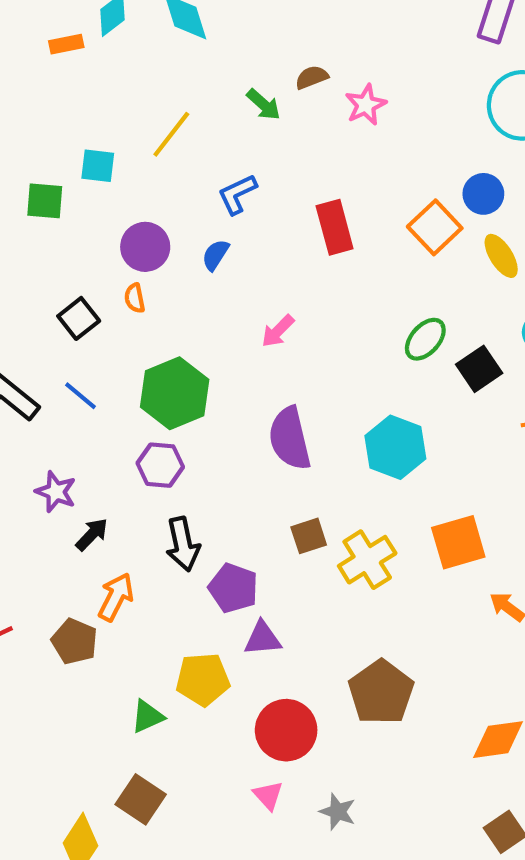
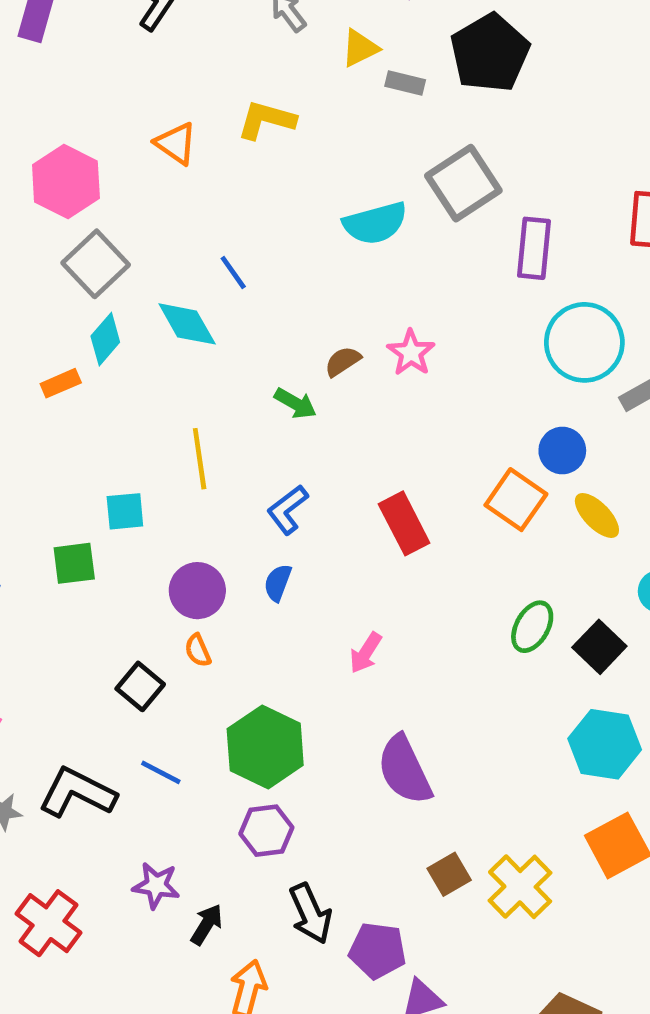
pink star: (366, 105) -> (411, 353), moved
yellow line: (171, 134) -> (200, 459), turned -34
cyan hexagon: (395, 447) -> (605, 744), moved

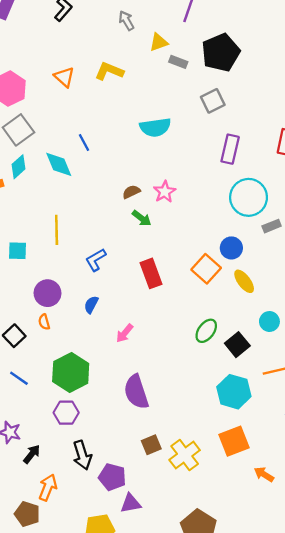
gray square: (463, 183) -> (213, 101), moved, size x0.7
green arrow: (295, 403) -> (142, 218), moved
blue semicircle: (278, 583) -> (91, 305), moved

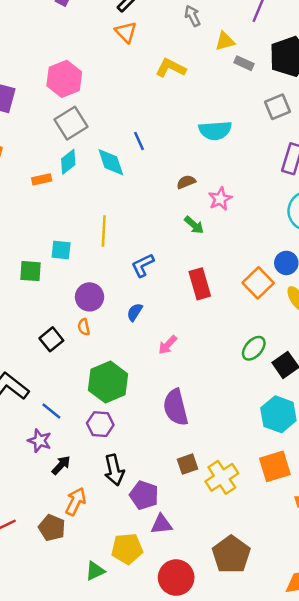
orange triangle: (64, 77) -> (126, 32), moved
brown semicircle: (131, 192) -> (186, 182), moved
blue line: (19, 378) -> (51, 411), moved

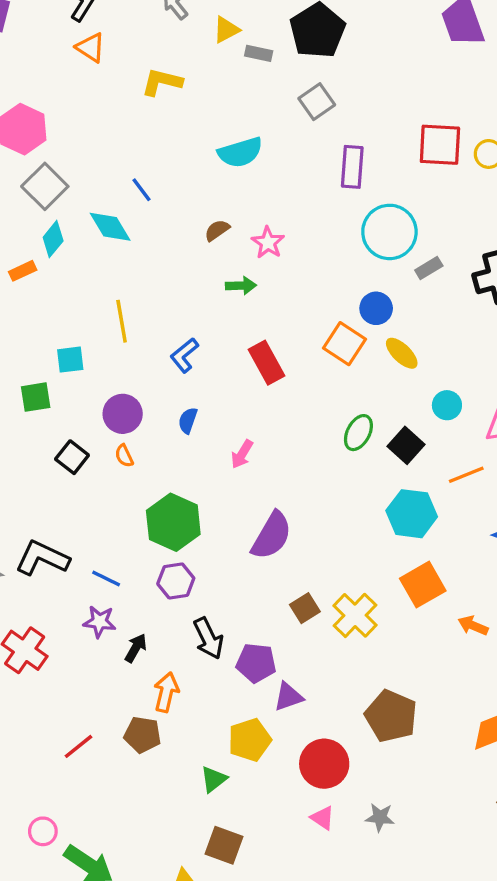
green arrow: (194, 225) -> (241, 286), turned -30
black square: (51, 339) -> (72, 457), moved
purple semicircle: (176, 407) -> (272, 536), turned -123

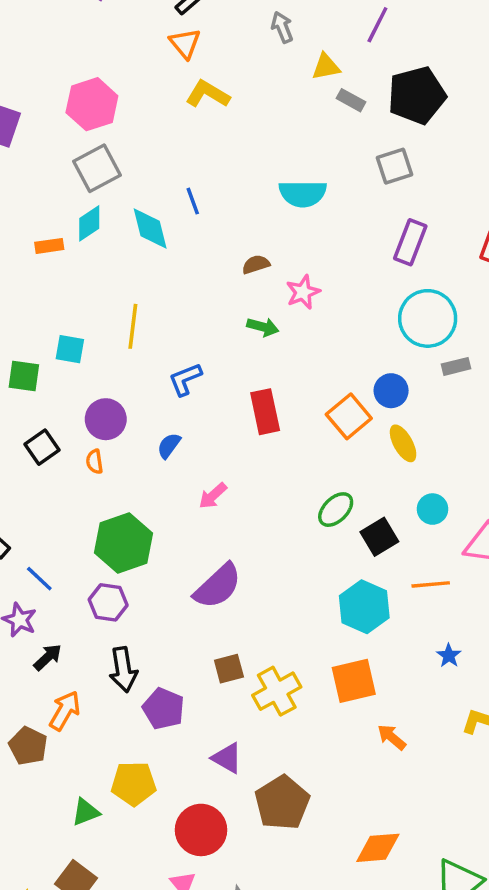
yellow L-shape: (162, 82) -> (208, 94), moved
purple triangle: (288, 697) -> (227, 758), moved, turned 32

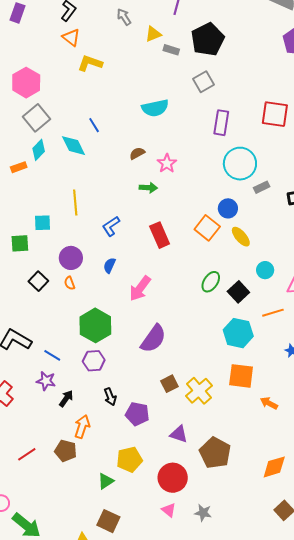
pink arrow: (213, 496) -> (140, 288), size x1.5
black arrow: (123, 670) -> (110, 397), size x0.7
orange square: (354, 681) -> (241, 376), turned 32

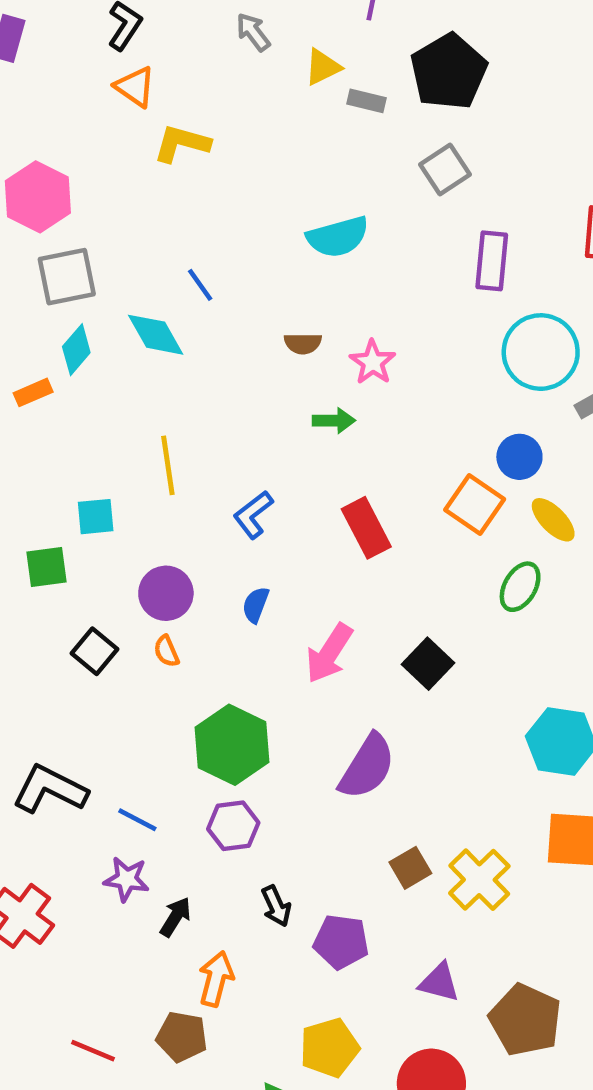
gray square: (37, 118) -> (67, 277), turned 32
brown semicircle: (137, 153) -> (303, 343), turned -147
green ellipse: (211, 282) -> (520, 587), moved
black square: (238, 292) -> (428, 664), moved
red line: (27, 454) -> (93, 1051), turned 60

